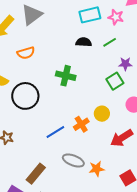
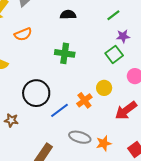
black semicircle: (84, 42) -> (68, 15), moved
green line: (110, 42) -> (113, 15), moved
black circle: (25, 96) -> (36, 93), moved

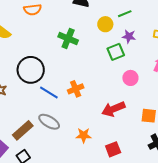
yellow circle: (104, 88) -> (105, 24), moved
blue line: (59, 110) -> (49, 92), turned 54
gray ellipse: (80, 137) -> (49, 122), moved

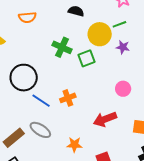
yellow circle: (105, 24) -> (100, 34), size x1.5
green square: (116, 52) -> (86, 58), moved

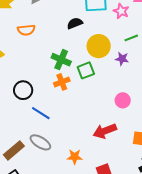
black semicircle: (76, 11) -> (75, 23), turned -35
green line: (119, 24) -> (131, 38), moved
black circle: (24, 78) -> (23, 90), size x0.7
orange cross: (68, 98) -> (62, 82), moved

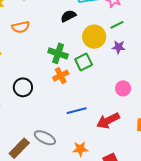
green line: (131, 38) -> (117, 25), moved
blue line: (41, 113) -> (77, 111), moved, turned -42

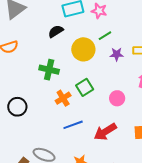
purple star: (119, 47) -> (117, 54), moved
green square: (84, 62) -> (85, 87), moved
orange cross: (61, 76) -> (63, 98), moved

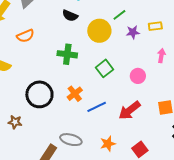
black semicircle: (56, 31) -> (70, 16), turned -119
orange cross: (63, 98) -> (75, 94), moved
black circle: (17, 107) -> (39, 94), size x1.4

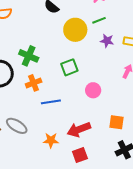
green cross: (67, 54) -> (29, 56), moved
pink circle: (138, 76) -> (93, 90), moved
red arrow: (129, 110) -> (79, 130), moved

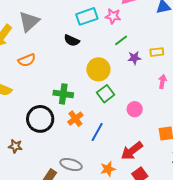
yellow circle: (75, 30) -> (98, 69), moved
blue line: (51, 102) -> (97, 132), turned -36

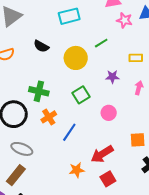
pink star: (113, 16) -> (124, 20), moved
black semicircle: (72, 40) -> (41, 46), moved
purple star: (134, 58) -> (112, 77), moved
yellow circle: (98, 69) -> (76, 58), moved
gray ellipse: (71, 164) -> (22, 149), moved

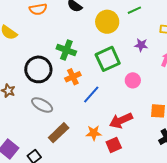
green square: (81, 95) -> (108, 59), size x1.4
brown rectangle: (16, 175) -> (59, 133), moved
red square: (108, 179) -> (114, 145), moved

